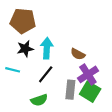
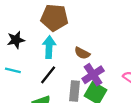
brown pentagon: (23, 21) -> (54, 18), moved
black star: (25, 49) -> (16, 40), moved

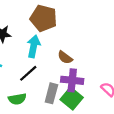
purple cross: (93, 75) -> (72, 80), turned 30

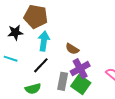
brown pentagon: (44, 18) -> (36, 16), moved
purple cross: (72, 80) -> (80, 69), turned -30

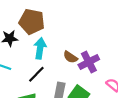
purple cross: (80, 69) -> (89, 62), moved

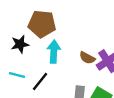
black line: (36, 74) -> (40, 81), moved

